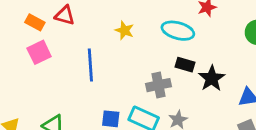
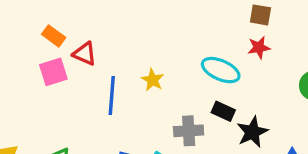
red triangle: (65, 15) -> (85, 54), moved
yellow star: (124, 30) -> (153, 80), moved

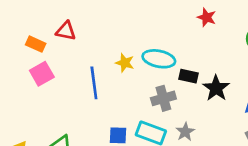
red star: (259, 48) -> (207, 17), turned -30
red triangle: (85, 54) -> (66, 31), moved
cyan ellipse: (221, 70) -> (159, 59), moved

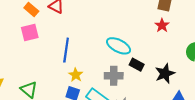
yellow star: (125, 63) -> (76, 75), moved
black star: (216, 88) -> (165, 73), moved

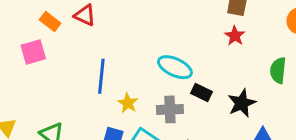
pink square: (30, 33) -> (33, 52), moved
yellow star: (76, 75) -> (128, 103), moved

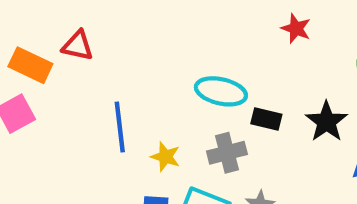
orange rectangle: (50, 21) -> (30, 65), size x1.4

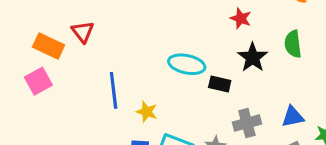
red triangle: (78, 46) -> (83, 32), turned 40
black star: (326, 122) -> (253, 57), moved
gray cross: (227, 153) -> (247, 123), moved

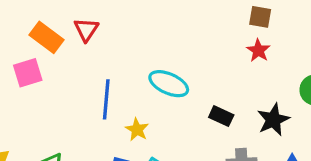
black star: (253, 57) -> (273, 120), moved
cyan ellipse: (187, 64) -> (169, 84), moved

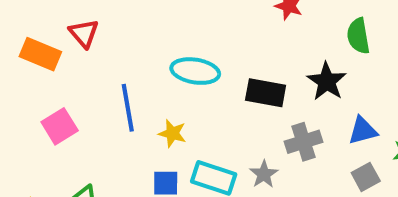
pink square: (28, 73) -> (60, 126), moved
black rectangle: (221, 116) -> (266, 93), size x1.4

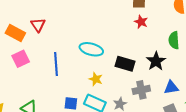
pink square: (60, 126) -> (21, 59), moved
yellow star: (172, 133) -> (96, 79), moved

